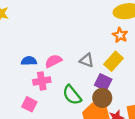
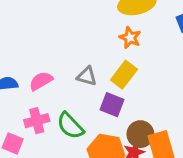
pink cross: (42, 81) -> (37, 121), moved
brown circle: (102, 98) -> (140, 134), moved

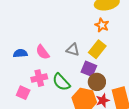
pink semicircle: (41, 81) -> (43, 52), turned -98
brown circle: (140, 134) -> (97, 82), moved

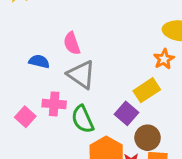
gray triangle: (73, 50) -> (81, 75), moved, size x1.5
pink semicircle: (43, 52) -> (72, 43), moved
brown circle: (97, 82) -> (148, 138), moved

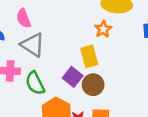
yellow rectangle: (147, 90) -> (89, 56), turned -70
brown circle: (148, 138) -> (93, 85), moved

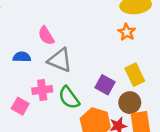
yellow rectangle: (89, 56) -> (135, 75), moved
brown circle: (93, 85) -> (130, 103), moved

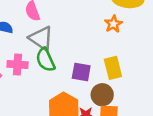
purple square: (105, 85) -> (81, 72), turned -30
green semicircle: (69, 98) -> (45, 60), moved

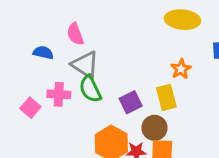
orange star: (113, 24) -> (181, 69), moved
purple square: (81, 72) -> (131, 102), turned -36

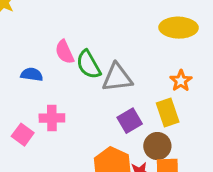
gray triangle: (85, 65) -> (117, 78), moved, turned -36
green semicircle: (90, 89) -> (89, 65), moved

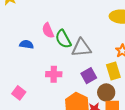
pink cross: (52, 118) -> (54, 74), moved
pink square: (23, 135) -> (19, 93), moved

